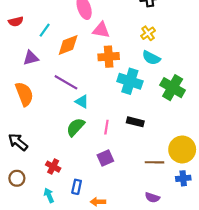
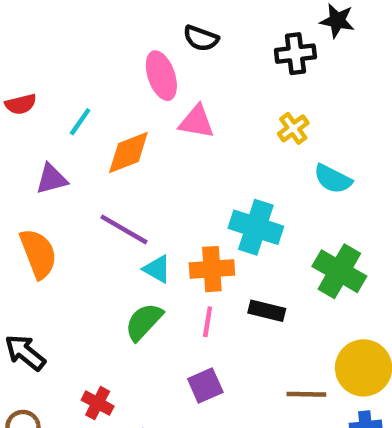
orange cross: (109, 57) -> (212, 269), moved
cyan semicircle: (151, 58) -> (333, 179), moved
green cross: (173, 88) -> (339, 271), moved

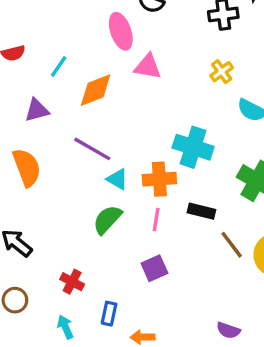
brown line: (306, 394) -> (232, 245), moved, turned 52

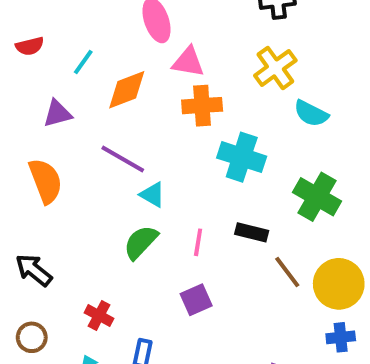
yellow cross: (222, 72) -> (275, 68), size x1.5
orange cross: (159, 179) -> (202, 106), moved

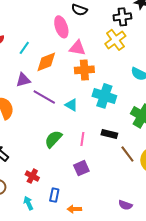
yellow cross: (275, 68) -> (115, 40), moved
purple triangle: (57, 114) -> (23, 80), moved
cyan triangle: (153, 195) -> (71, 105), moved

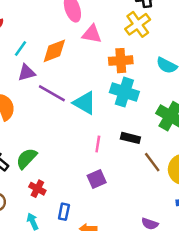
cyan line: (24, 48) -> (20, 48), moved
orange cross: (84, 70) -> (121, 61), moved
cyan triangle: (71, 105) -> (85, 103), size x1.5
green semicircle: (53, 139) -> (27, 158), moved

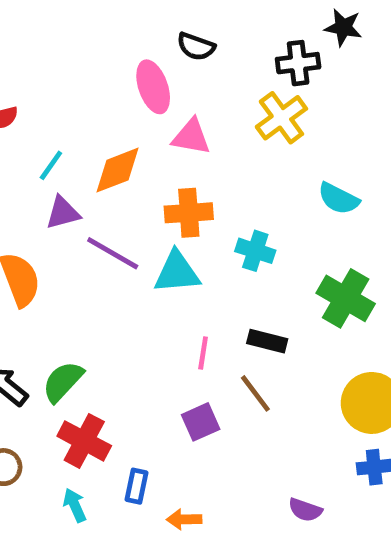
orange cross: (121, 61) -> (189, 213), moved
cyan cross: (124, 92) -> (255, 251), size x0.7
cyan triangle: (85, 103) -> (177, 272), turned -35
brown line: (152, 162) -> (255, 393), moved
red cross: (37, 189) -> (84, 441), size x1.5

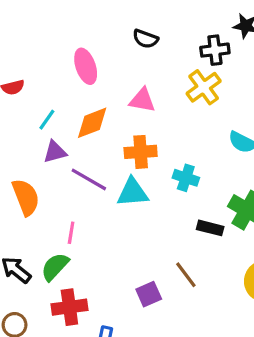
pink ellipse: (153, 87) -> (86, 66), moved
black rectangle: (267, 341) -> (210, 228), moved
pink line: (203, 353) -> (71, 233), moved
red cross: (84, 441) -> (69, 307), turned -36

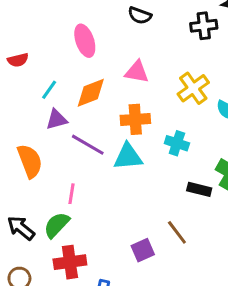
yellow cross: (204, 87) -> (193, 88), moved

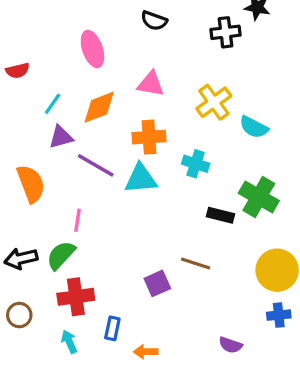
black arrow: (21, 228) -> (21, 259), turned -52
brown line: (177, 232) -> (196, 263), turned -35

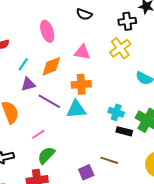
yellow cross: (214, 102) -> (120, 48), moved
cyan cross: (196, 164) -> (116, 112), moved
pink line: (78, 220) -> (38, 134), turned 48
green semicircle: (61, 255) -> (46, 155), moved

